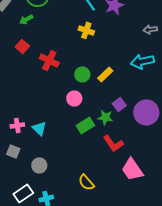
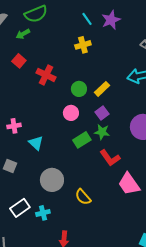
yellow cross: (86, 30) -> (83, 45), turned -35
purple square: (119, 104) -> (102, 113), moved
pink cross: (17, 125) -> (14, 126), moved
gray circle: (39, 165) -> (52, 180), moved, size x1.5

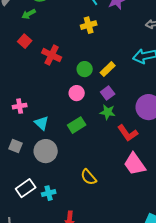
green rectangle: (82, 140) -> (77, 125), moved
red L-shape: (110, 158) -> (128, 133), moved
gray circle: (52, 180) -> (46, 151), moved

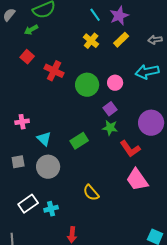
yellow cross: (89, 25) -> (91, 41), turned -35
green circle: (85, 69) -> (87, 85), size x1.5
yellow rectangle: (108, 69) -> (121, 40), moved
pink circle: (77, 93) -> (115, 83), moved
gray square: (16, 146) -> (18, 162), turned -32

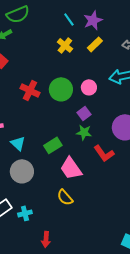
red cross: (54, 71) -> (30, 90), moved
pink trapezoid: (137, 180) -> (71, 168), moved

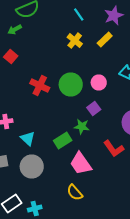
purple star: (93, 20) -> (114, 16), moved
green star: (84, 132) -> (82, 126), moved

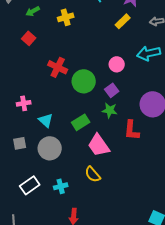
yellow cross: (75, 40) -> (66, 17), moved, turned 35
green circle: (71, 84) -> (84, 81), moved
green star: (82, 126) -> (110, 110), moved
red L-shape: (114, 148) -> (132, 130), turned 40
cyan cross: (35, 208) -> (61, 186), moved

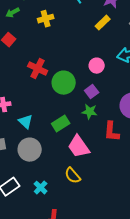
cyan cross: (61, 186) -> (41, 188), turned -32

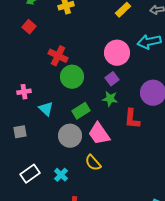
pink circle: (97, 66) -> (117, 53), size x1.6
green circle: (64, 83) -> (72, 77), moved
gray circle: (30, 150) -> (70, 136), moved

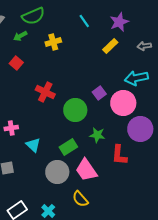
pink circle: (117, 53) -> (123, 103), moved
green circle: (72, 77) -> (75, 110), moved
purple square: (112, 79) -> (99, 93), moved

